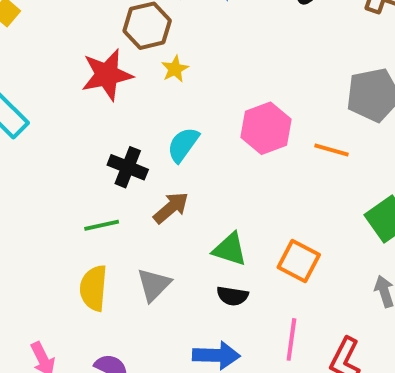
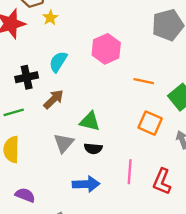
orange line: (332, 150) -> (144, 81), moved
black cross: (128, 167) -> (27, 77), turned -30
orange square: (299, 261) -> (150, 123), moved
gray triangle: (154, 285) -> (64, 143), moved

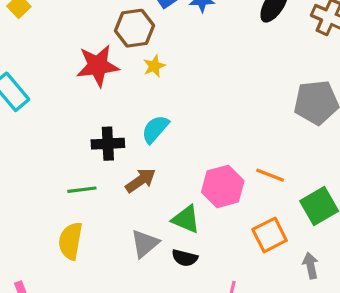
pink hexagon: (106, 49) -> (223, 186), moved
orange square: (150, 123) -> (270, 235), turned 30

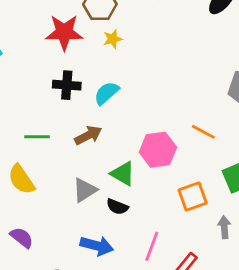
black cross: (108, 144) -> (67, 85), moved
orange line: (270, 175) -> (203, 132), moved
yellow semicircle: (70, 241) -> (21, 179), turned -52

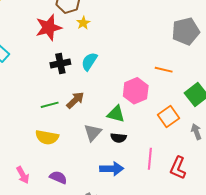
brown arrow: (88, 135) -> (75, 100), moved
yellow semicircle: (21, 179) -> (47, 137), turned -30

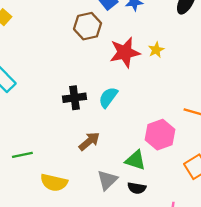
yellow star: (83, 23) -> (156, 50), moved
red star: (49, 28) -> (125, 52), moved
green line: (50, 105) -> (22, 155), moved

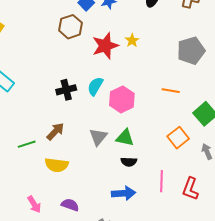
pink hexagon: (160, 135) -> (122, 99), moved
brown arrow: (89, 141) -> (55, 131), moved
gray triangle: (107, 180) -> (98, 137), moved

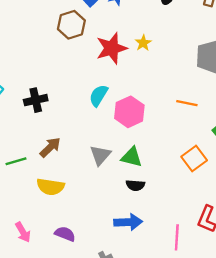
black cross: (66, 90) -> (36, 100), moved
pink line: (162, 181) -> (177, 237), moved

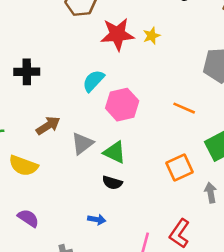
brown arrow: (50, 147) -> (48, 126), moved
blue arrow: (128, 222) -> (97, 220), size x0.6

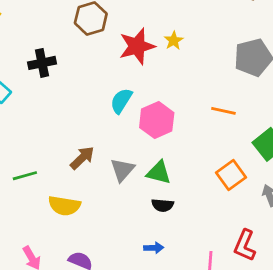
black cross: (27, 72) -> (42, 63), moved

